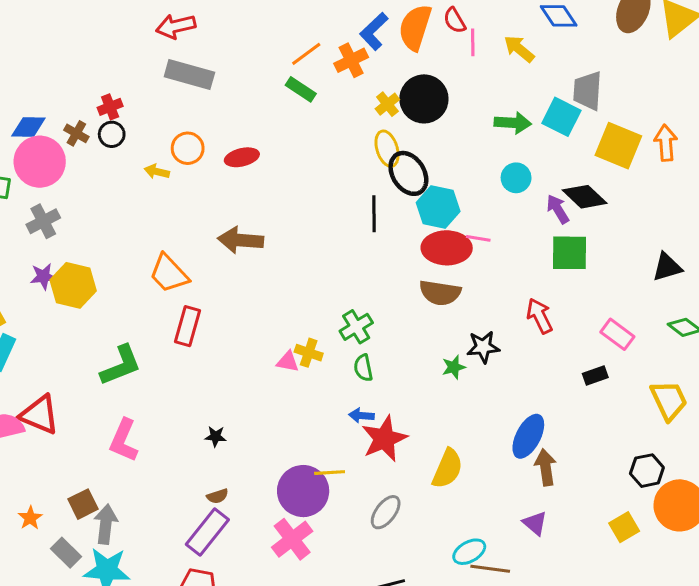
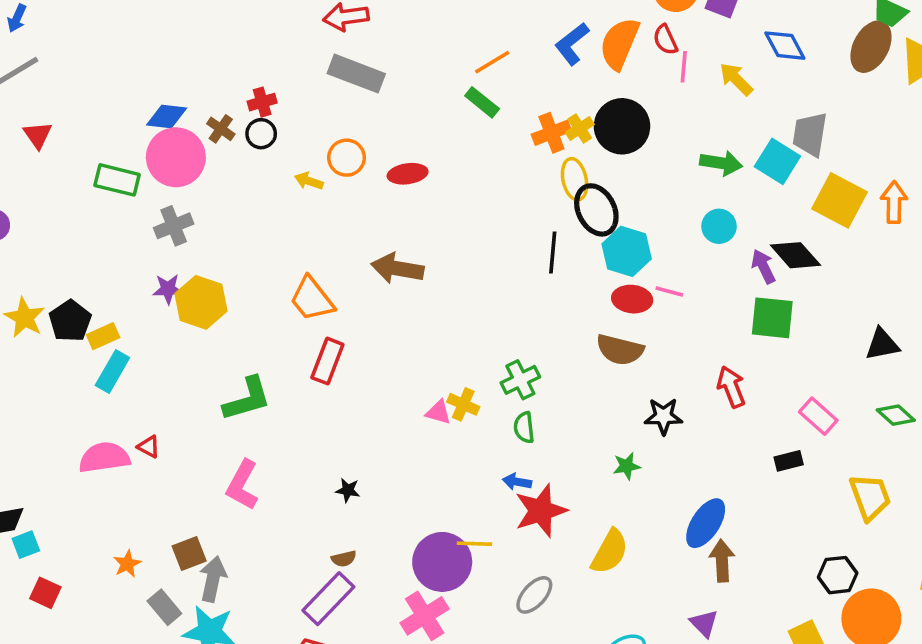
orange cross: (351, 60) -> (551, 133), moved
red ellipse: (447, 248) -> (632, 299), size x0.7
green star: (454, 367) -> (627, 466), moved
red triangle: (39, 415) -> (149, 447), size x0.5

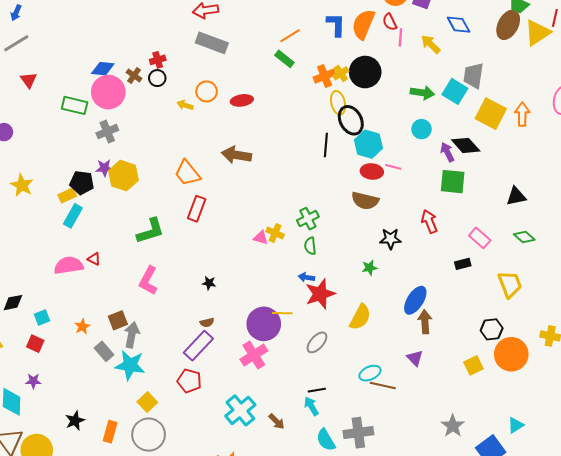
blue L-shape: (572, 44) -> (336, 25), turned 130
black pentagon: (70, 321) -> (82, 183), moved, turned -30
cyan square: (26, 545) -> (42, 317), moved

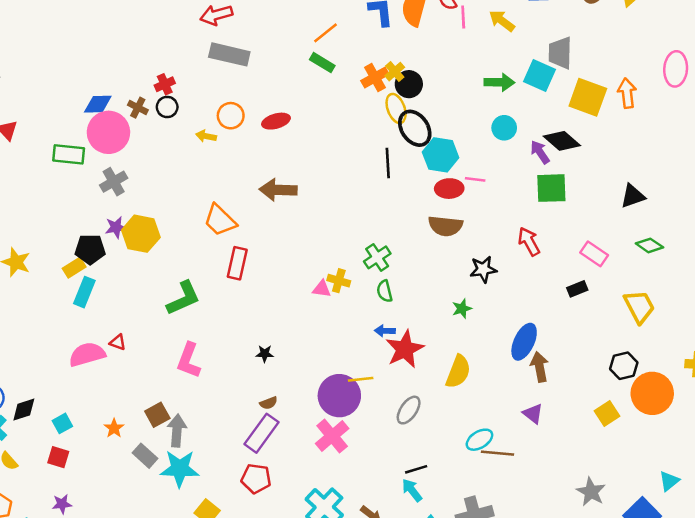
black circle: (365, 72) -> (409, 84), moved, size x0.7

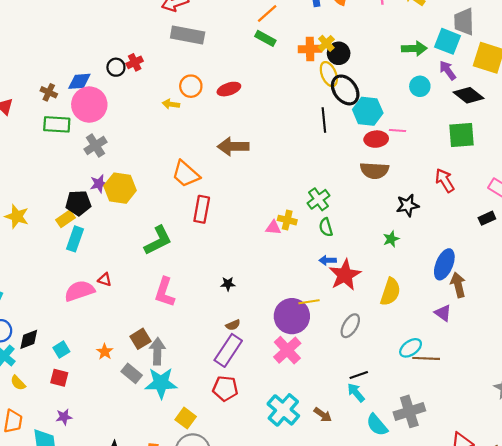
orange cross: (375, 77) -> (310, 49), turned 30
black circle: (167, 107) -> (116, 67), moved
brown cross: (138, 108) -> (49, 92), moved
purple arrow: (540, 152) -> (448, 70), moved
purple triangle: (533, 414) -> (443, 313), moved

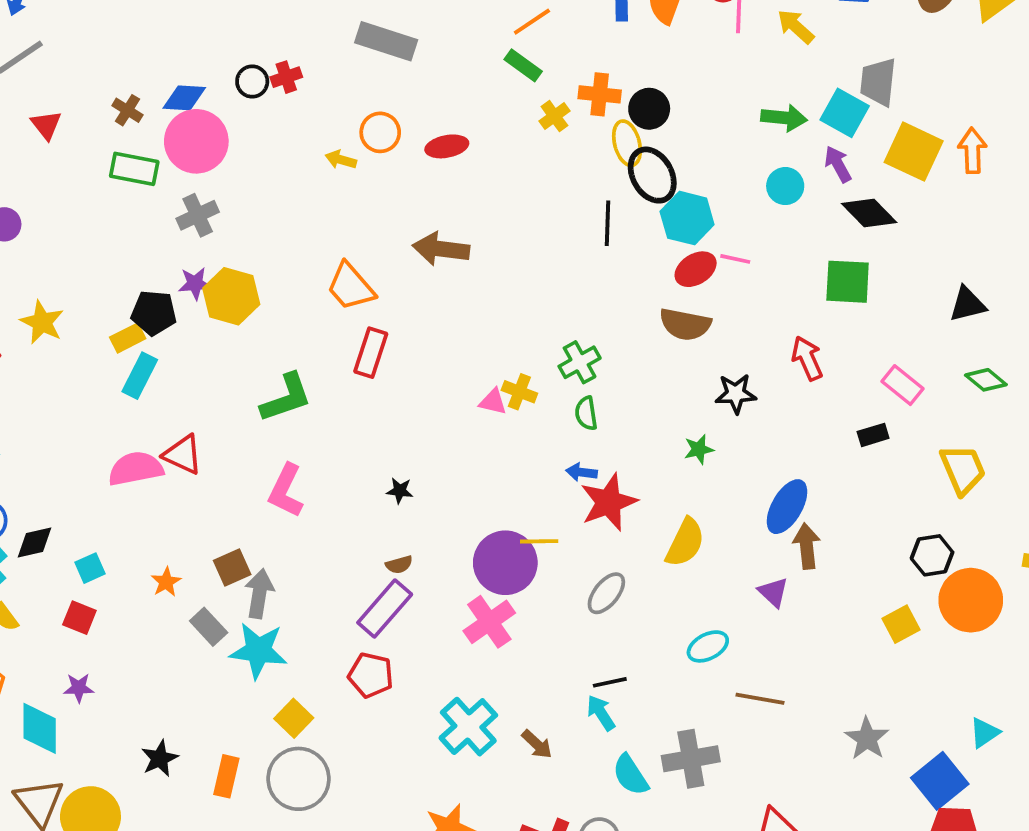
yellow cross: (326, 43) -> (554, 116), moved
red ellipse: (376, 139) -> (696, 269), turned -35
red triangle: (105, 280) -> (183, 455), size x1.6
brown line: (426, 358) -> (760, 699), moved

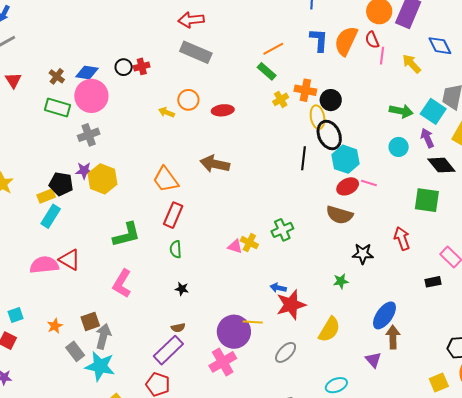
green semicircle: (586, 413) -> (176, 249), moved

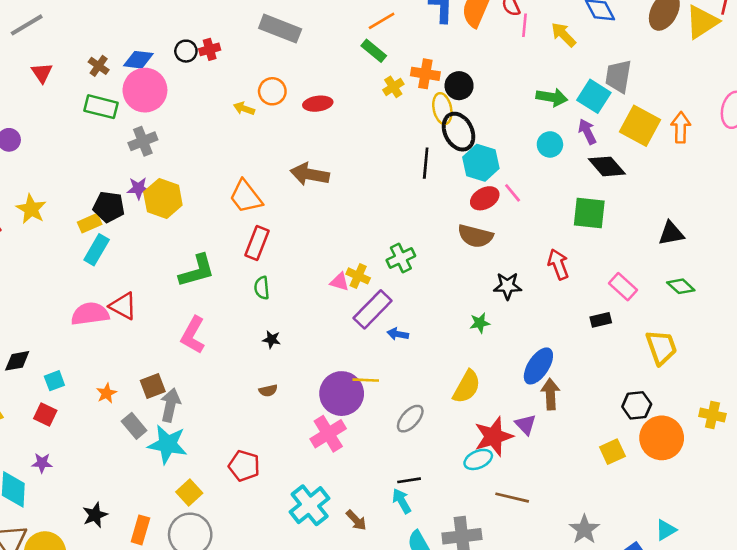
pink line: (369, 183) -> (513, 193), turned 35
red star: (291, 305) -> (494, 436), moved
purple rectangle: (168, 350) -> (373, 309), moved

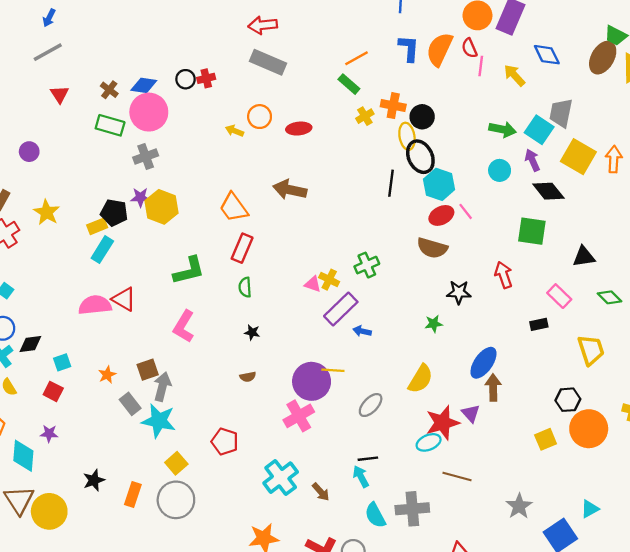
black triangle: (671, 233) -> (584, 257), moved

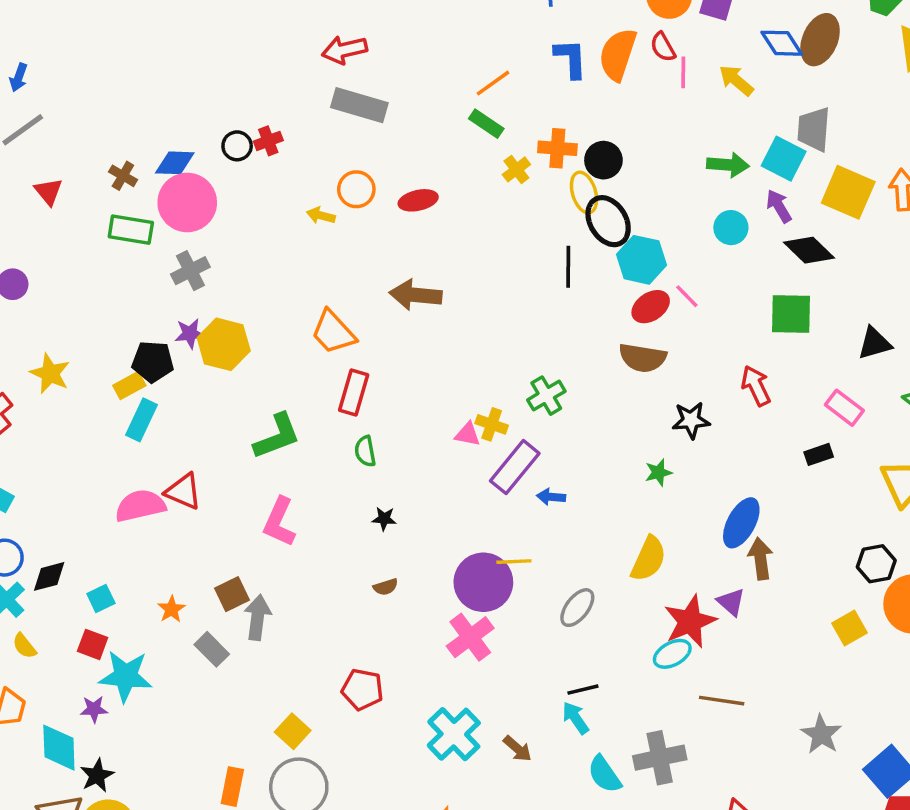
brown ellipse: (603, 58) -> (820, 40), moved
cyan star: (159, 421) -> (126, 676), moved
black star: (94, 480) -> (97, 775), moved

